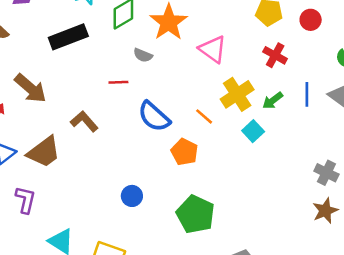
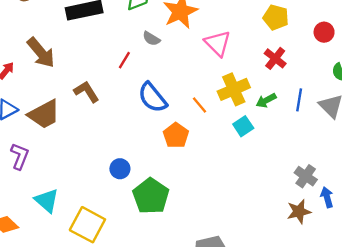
red circle: (311, 20) -> (324, 32), moved
red line: (118, 82) -> (124, 60), turned -66
green pentagon: (196, 214) -> (151, 196), moved

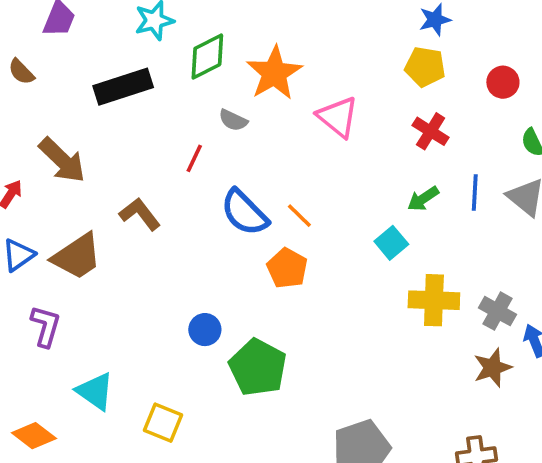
yellow cross: (234, 89) -> (434, 300), moved, turned 32
orange line: (200, 105) -> (299, 216), moved
yellow square: (87, 225) -> (163, 423), size x0.7

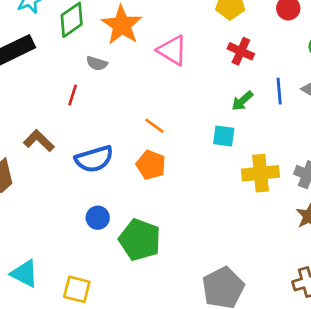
blue semicircle: (244, 213) -> (94, 159), moved, turned -54
cyan square: (391, 243) -> (224, 136), turned -35

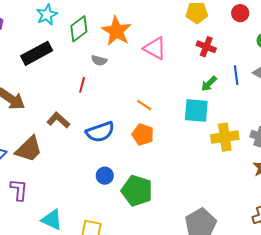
cyan square: (224, 136) -> (196, 111), size x1.5

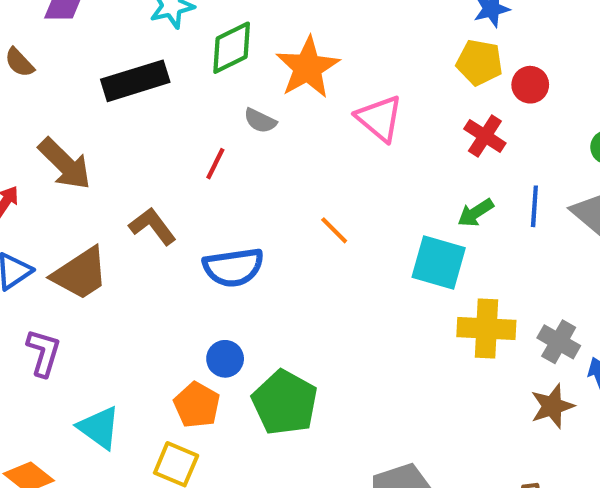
red circle: (240, 13) -> (530, 85), moved
orange pentagon: (143, 134) -> (197, 405), moved

